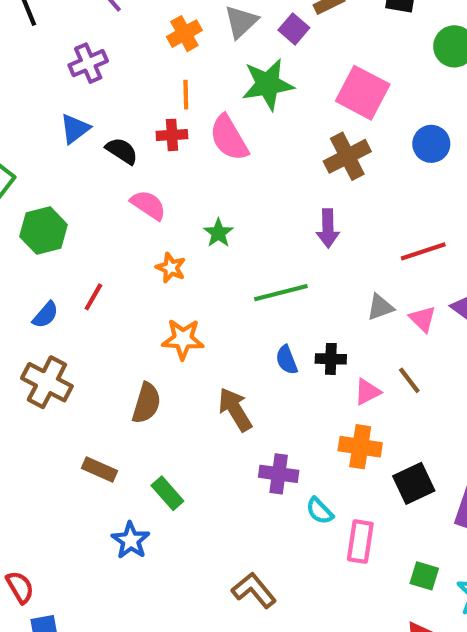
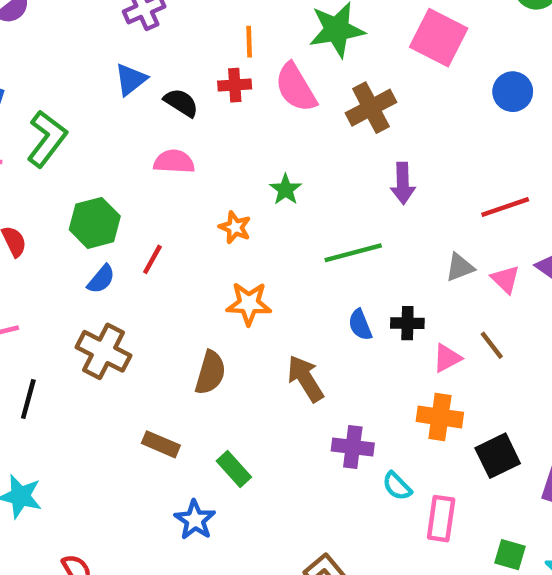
brown cross: (347, 156) -> (371, 108), moved
pink semicircle: (148, 205) -> (174, 162), moved, turned -30
green hexagon: (44, 231) -> (95, 223), moved

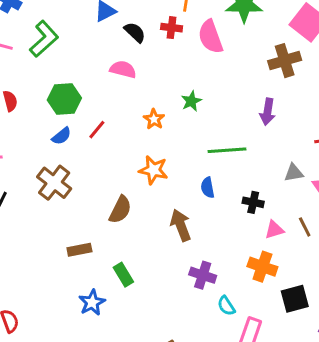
brown cross: (371, 108) -> (285, 61), moved
blue semicircle: (360, 325) -> (208, 188), moved
brown rectangle: (161, 444) -> (79, 250), turned -45

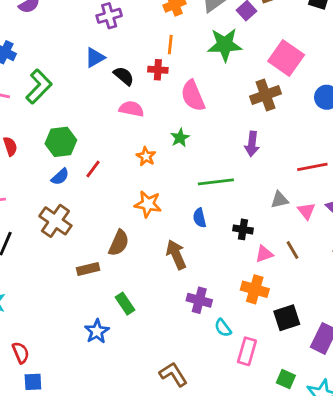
pink semicircle: (211, 37) -> (193, 96), moved
pink semicircle: (123, 69) -> (131, 109), moved
brown rectangle: (79, 250) -> (88, 269), moved

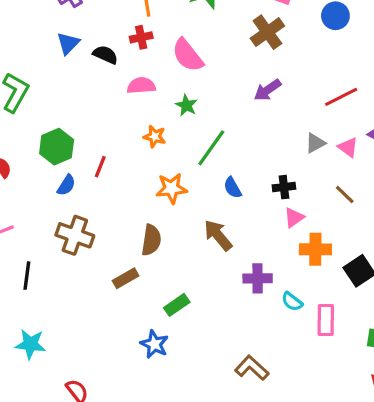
pink semicircle: (131, 109) -> (141, 86), moved
purple arrow: (252, 144) -> (268, 90), turned 65
green line: (216, 182) -> (211, 148), moved, turned -32
pink triangle: (264, 254) -> (294, 218), moved
green rectangle: (125, 304) -> (177, 305), turned -75

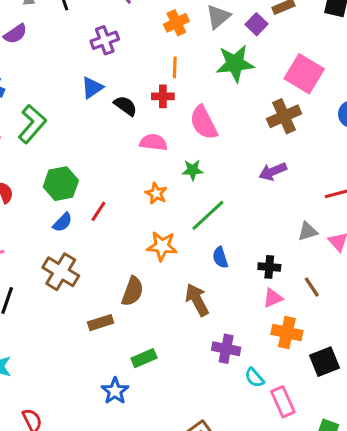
green star: (186, 105) -> (193, 170), turned 30
brown line: (345, 194) -> (312, 287), moved
pink rectangle: (326, 320) -> (283, 402), turned -36

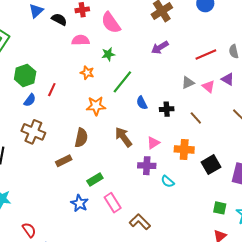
blue semicircle: (220, 257) -> (142, 103), moved
pink triangle: (273, 298) -> (153, 143), moved
pink rectangle: (283, 402) -> (113, 203), moved

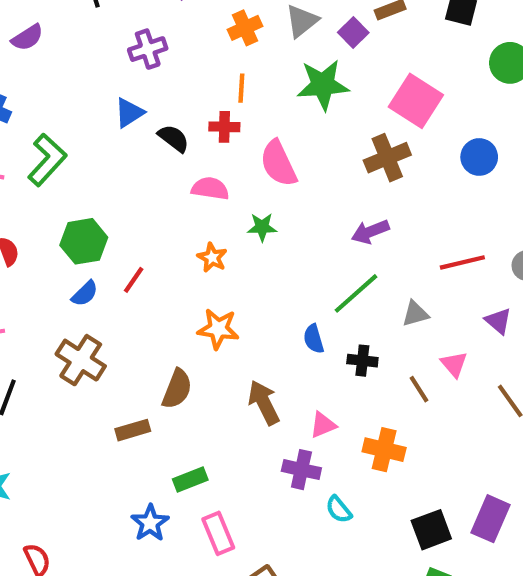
green line: (122, 82) -> (356, 293), moved
pink triangle: (208, 86) -> (454, 364), moved
black square: (211, 165) -> (431, 530), moved

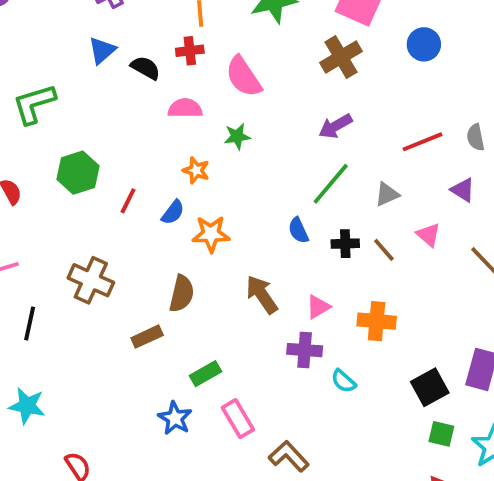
green L-shape: (47, 160) -> (34, 104), turned -141
blue semicircle: (85, 294) -> (173, 212), moved
brown line: (419, 389) -> (384, 250), moved

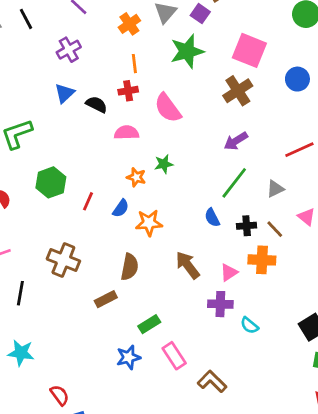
green star: (237, 136) -> (164, 164), moved
orange cross: (377, 321) -> (262, 260), moved
blue star: (175, 418) -> (128, 357), turned 30

